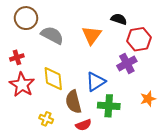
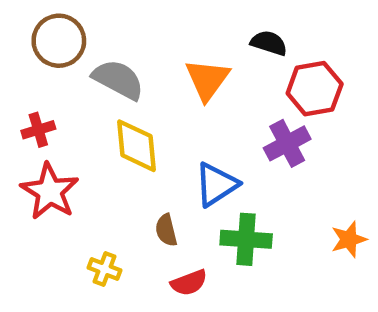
yellow diamond: (53, 79) -> (136, 146), moved
orange star: (148, 99) -> (349, 239), moved
brown semicircle: (73, 102) -> (166, 230), size x0.6

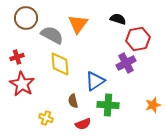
orange triangle: (207, 80) -> (78, 24), moved

